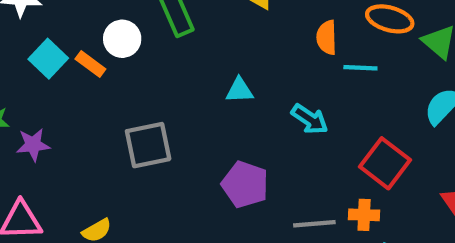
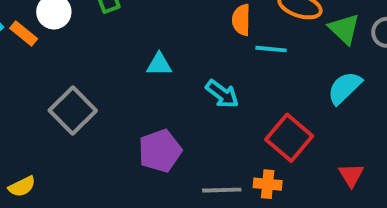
gray square: (148, 145) -> (73, 110), turned -36
purple pentagon: (245, 184) -> (160, 151), turned 30

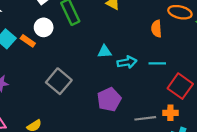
orange semicircle: (241, 20) -> (156, 29), moved
cyan line: (271, 49) -> (157, 63), moved
cyan arrow: (222, 94) -> (127, 62), moved, turned -42

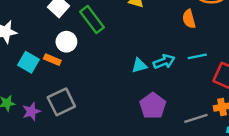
cyan triangle: (104, 52) -> (139, 65), moved
gray square: (59, 81) -> (61, 102), moved, turned 35

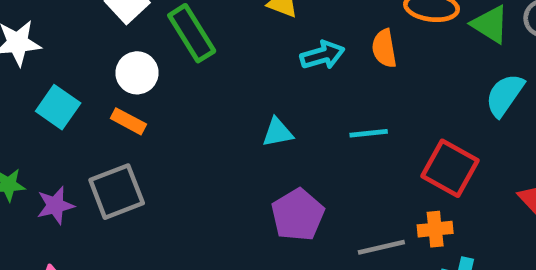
cyan line: (197, 56) -> (369, 133), moved
orange rectangle: (52, 60) -> (128, 121), moved
cyan arrow: (164, 62) -> (322, 55), moved

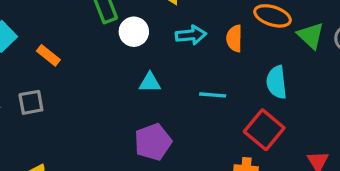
white circle: (137, 73) -> (134, 32), moved
cyan semicircle: (505, 95) -> (277, 82), moved, turned -52
gray square: (117, 192) -> (31, 102), size x0.7

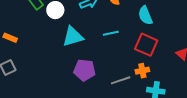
cyan triangle: (150, 83) -> (73, 37), size x1.6
purple pentagon: (153, 142) -> (84, 70), turned -30

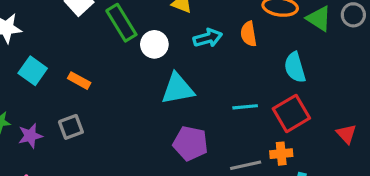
cyan line: (111, 33) -> (245, 107), moved
red square: (146, 45) -> (291, 113), turned 30

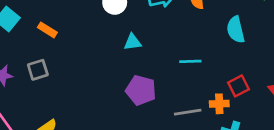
cyan triangle: (178, 89) -> (133, 42), size x0.6
red square: (291, 113) -> (238, 86), moved, size x0.7

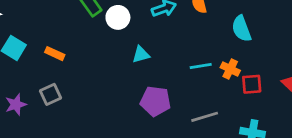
red square: (238, 86) -> (252, 84), turned 30
orange cross: (219, 104) -> (230, 69), moved, turned 36

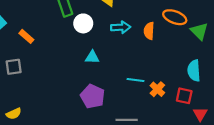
cyan semicircle: (241, 29) -> (194, 71), moved
red square: (252, 84) -> (184, 96), moved

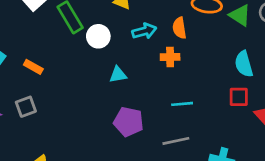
cyan line: (135, 80) -> (182, 104), moved
orange cross: (157, 89) -> (170, 57), moved, turned -32

